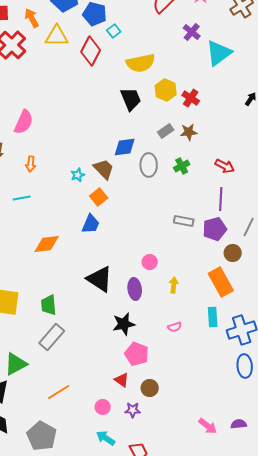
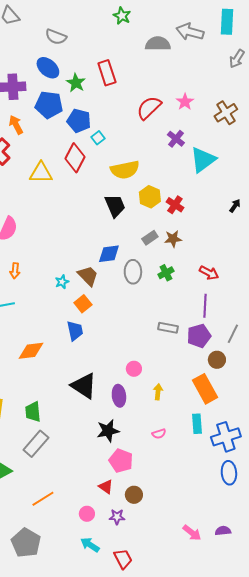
yellow triangle: (57, 36) -> (41, 173), moved
blue trapezoid: (91, 224) -> (75, 331), turned -35

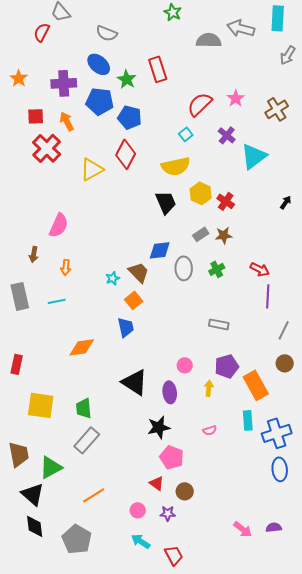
cyan square: (98, 138) -> (186, 134), moved
yellow triangle: (41, 173) -> (92, 169), turned -30
purple line: (205, 306) -> (268, 296), moved
purple pentagon: (199, 336) -> (227, 366), moved
brown circle: (217, 360) -> (285, 363), moved

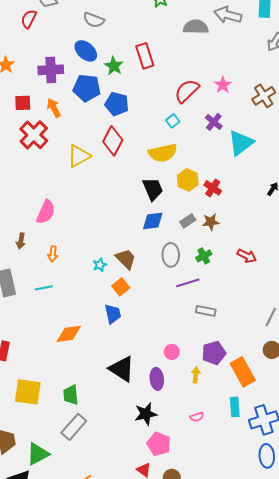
blue diamond: (160, 250) -> (153, 221), moved
purple line: (268, 296) -> (188, 283), moved, turned 70

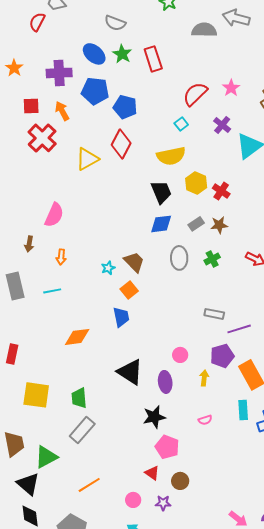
gray semicircle: (94, 20) -> (115, 23), moved
green star: (114, 66) -> (122, 54), moved
purple line: (188, 283) -> (239, 329), moved

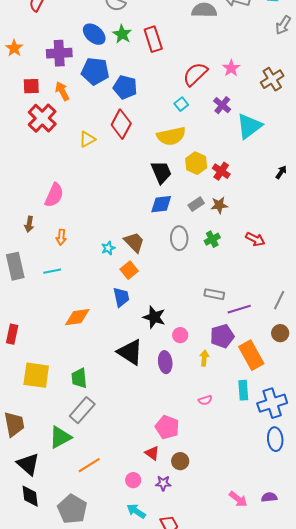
yellow triangle: (87, 159) -> (87, 139), size x0.7
black star: (154, 417) -> (154, 317), moved, turned 30
green triangle: (46, 457) -> (60, 437), moved

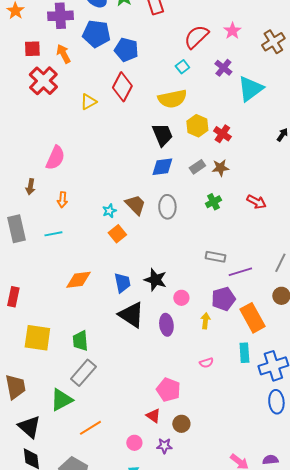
gray ellipse: (179, 238) -> (167, 207), moved
orange square: (129, 270) -> (117, 234), moved
blue trapezoid: (121, 297) -> (122, 283), moved

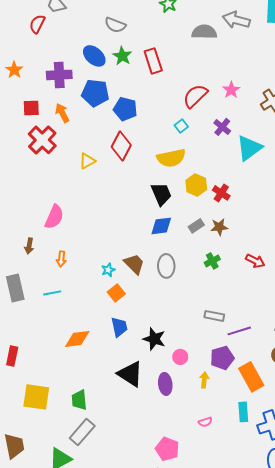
blue trapezoid: (122, 283) -> (119, 327), moved

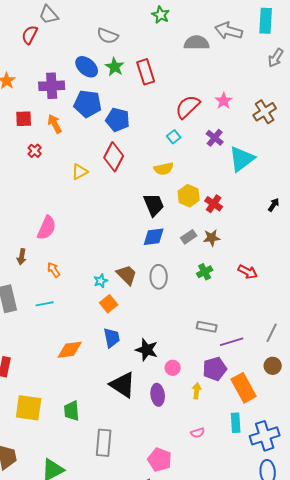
red cross: (42, 140) -> (35, 151), size x0.5
yellow semicircle: (171, 158) -> (164, 169), size x0.7
orange arrow: (61, 259) -> (54, 270), turned 140
gray rectangle: (82, 432) -> (104, 443), moved, turned -36

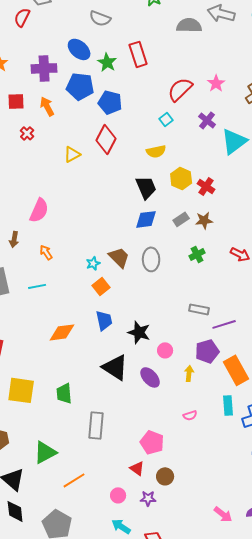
green star: (115, 67) -> (107, 62), moved
purple ellipse: (158, 395) -> (150, 377), turned -35

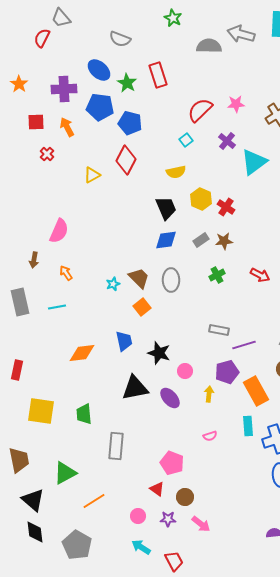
pink star: (216, 83) -> (236, 104), turned 30
orange square: (101, 286) -> (142, 307), moved
black triangle: (115, 367) -> (135, 388), turned -44
pink arrow: (223, 514) -> (201, 524), moved

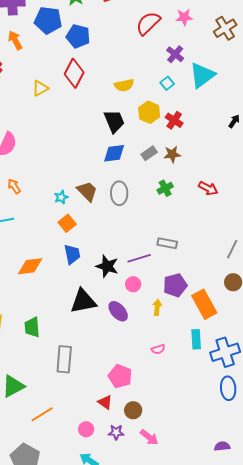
cyan square: (186, 140) -> (167, 83), moved
orange square: (142, 307) -> (67, 223), moved
purple line: (244, 345) -> (139, 258), moved

